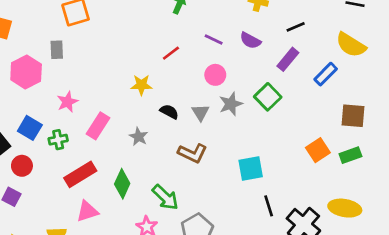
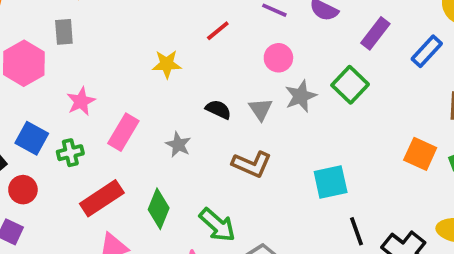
yellow star: (141, 85) -> (167, 64), moved
orange square: (318, 150) -> (420, 154), turned -30

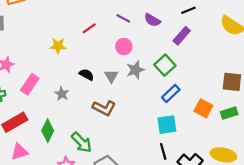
blue rectangle: (427, 51) -> (171, 93), moved
cyan square: (331, 182) -> (167, 125), moved

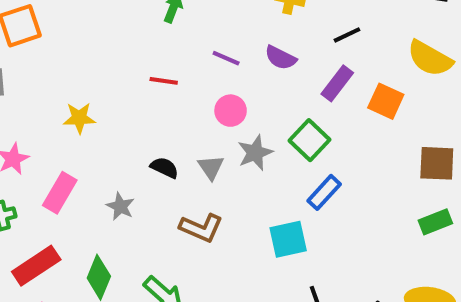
red line: (89, 28) -> (164, 81), turned 48
yellow star: (58, 46) -> (79, 118), moved
orange square: (203, 108) -> (386, 101), moved
cyan square: (167, 125) -> (288, 239), moved

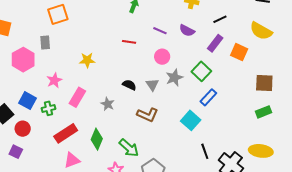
cyan square: (288, 239) -> (191, 120), turned -36

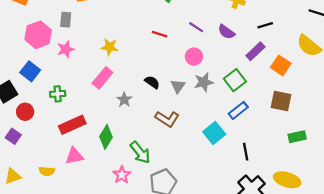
pink star: (54, 80) -> (66, 49), moved
brown square: (264, 83) -> (281, 101), moved
pink rectangle: (77, 97) -> (102, 78), moved
blue square: (27, 101) -> (30, 71), moved
black line: (205, 151) -> (246, 152), moved

